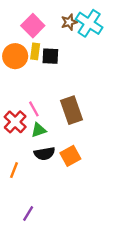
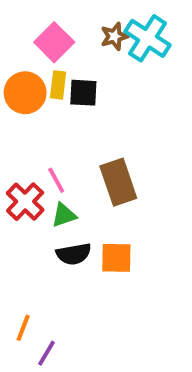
orange square: (70, 156) -> (116, 258), turned 30
orange line: (14, 170) -> (23, 328), moved

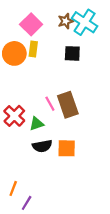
black square: (83, 93) -> (72, 53), moved
pink line: (56, 180) -> (50, 104), moved

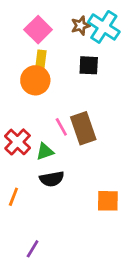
orange circle: (14, 53) -> (35, 80), moved
orange square: (67, 148) -> (108, 201), moved
orange line: (13, 188) -> (13, 197), moved

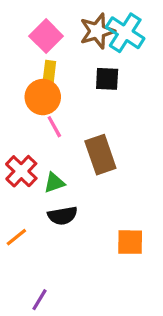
brown star: (81, 26) -> (97, 31), size x1.5
pink line: (61, 127) -> (54, 127), moved
orange line: (13, 197) -> (16, 237), turned 30

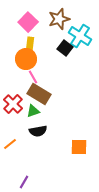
cyan cross: (125, 33) -> (80, 36), moved
black square: (107, 79) -> (65, 48), turned 35
brown rectangle: (100, 155) -> (39, 94), moved, turned -40

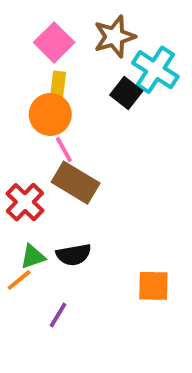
green triangle: (33, 111) -> (33, 257), moved
purple line: (24, 182) -> (58, 315), moved

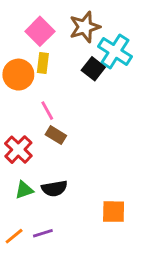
orange circle: (50, 114) -> (18, 75), moved
brown rectangle: (76, 183) -> (56, 135), size x0.6
orange line: (19, 280) -> (14, 236), moved
purple line: (58, 315) -> (43, 233), turned 42

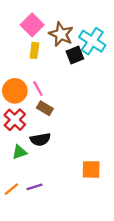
brown star: (85, 27) -> (61, 34), moved, turned -30
black square: (93, 69) -> (75, 55), turned 30
orange circle: (18, 75) -> (15, 91), moved
black semicircle: (54, 188) -> (40, 139), moved

